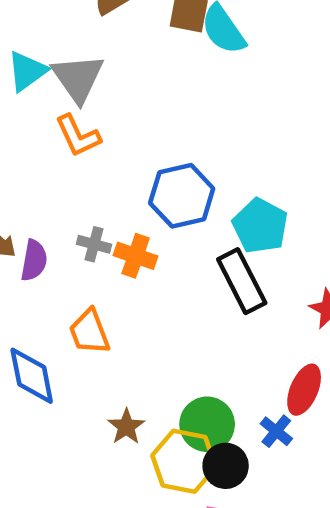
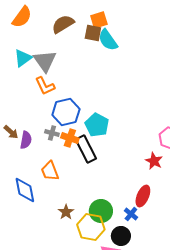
blue hexagon: (182, 196) -> (66, 112), moved
cyan pentagon: (260, 226) -> (97, 125), moved
black rectangle: (242, 281) -> (86, 149), moved
black circle: (226, 466) -> (121, 236), moved

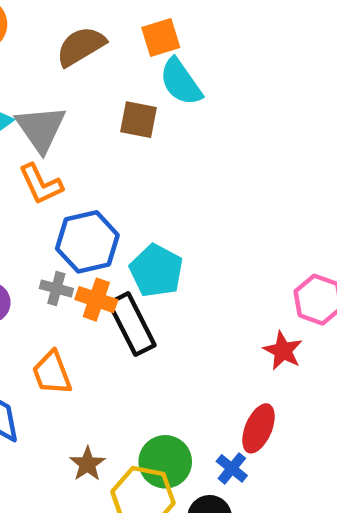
brown square: (93, 33) -> (139, 120), moved

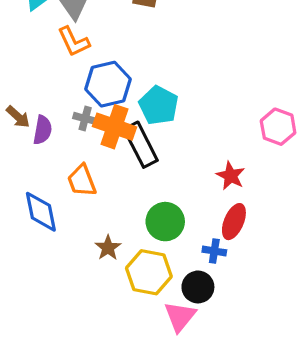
orange cross: (96, 300) -> (115, 127), size x1.4
red star: (283, 351) -> (231, 176), moved
green circle: (165, 462) -> (165, 222), moved
blue cross: (232, 468) -> (214, 251), turned -30

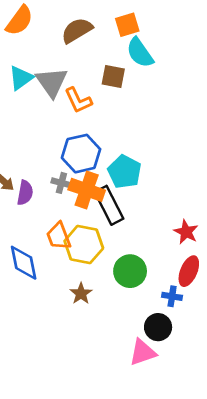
orange L-shape: (74, 42) -> (78, 100), moved
yellow hexagon: (149, 272) -> (84, 245), moved
pink triangle: (180, 316) -> (143, 352), turned 32

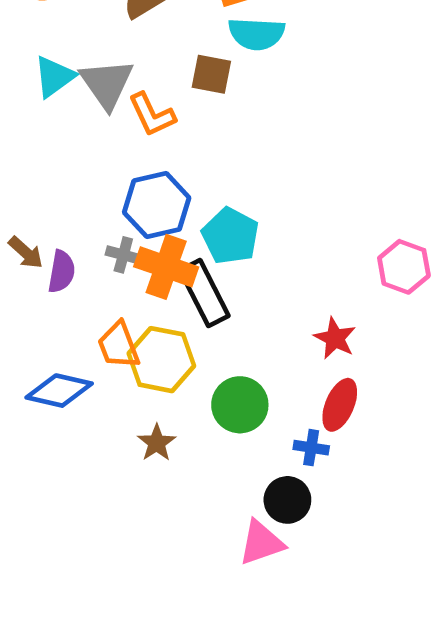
cyan semicircle: (140, 53) -> (257, 34), turned -52
blue diamond: (24, 263) -> (59, 391), turned -66

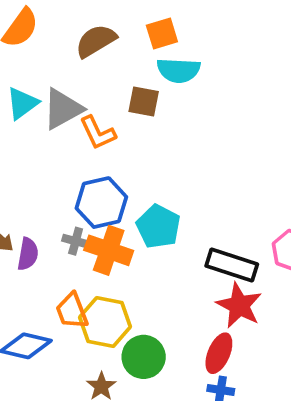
gray triangle: (107, 84) -> (63, 109), turned 36
black rectangle: (204, 293) -> (232, 265), moved, turned -45
red star: (335, 338) -> (239, 305), size x1.4
green circle: (240, 405) -> (144, 357), moved
red ellipse: (340, 405) -> (219, 353), moved

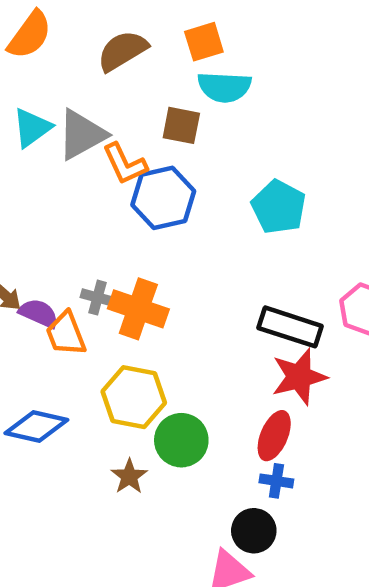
blue hexagon: (101, 203) -> (163, 198), moved
cyan pentagon: (158, 226) -> (279, 207), moved
purple semicircle: (28, 254) -> (39, 313), turned -76
red star: (239, 305) -> (299, 377), turned 30
orange trapezoid: (72, 311) -> (66, 334), moved

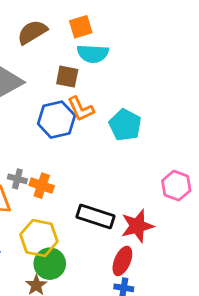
orange L-shape: (125, 164) -> (81, 109), moved
orange cross: (138, 309) -> (42, 186), size x0.7
black rectangle: (290, 327) -> (95, 217), moved
green circle: (181, 440) -> (50, 264), moved

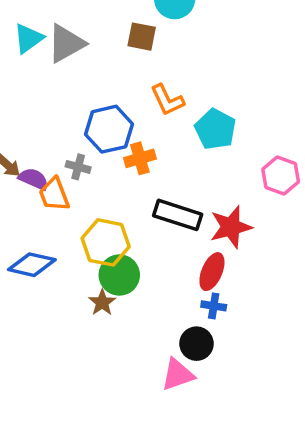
orange L-shape: (81, 109) -> (167, 100), moved
blue hexagon: (56, 120) -> (109, 129), moved
cyan pentagon: (125, 125) -> (215, 129), moved
orange cross: (42, 186) -> (140, 158), moved, turned -35

